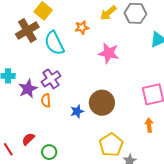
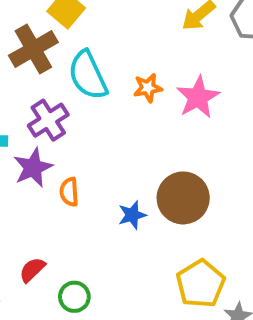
orange star: (82, 28) -> (148, 88), moved
pink star: (109, 53) -> (198, 97), turned 30
purple cross: (51, 79) -> (48, 120), moved

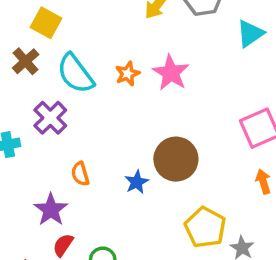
brown cross: (33, 49) -> (26, 61), size x0.7
purple star: (33, 168) -> (51, 210), moved

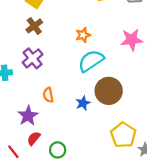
brown cross: (26, 61) -> (34, 26), moved
pink star: (171, 73) -> (132, 40), moved, turned 30
cyan semicircle: (75, 74) -> (91, 61), moved, turned 88

